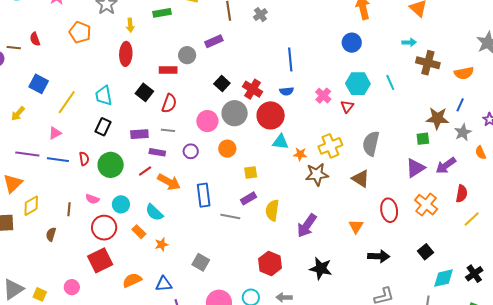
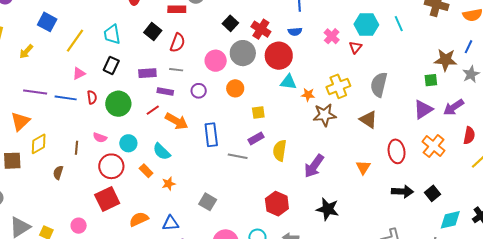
pink triangle: (55, 133) -> (79, 73), moved
black arrow: (379, 256) -> (402, 191), moved

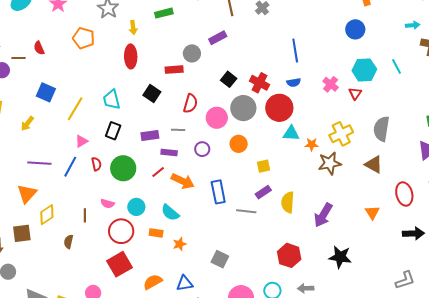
red semicircle: (178, 43) -> (190, 103), moved
blue line: (66, 98) -> (70, 167), turned -65
orange rectangle: (146, 171) -> (156, 233), turned -32

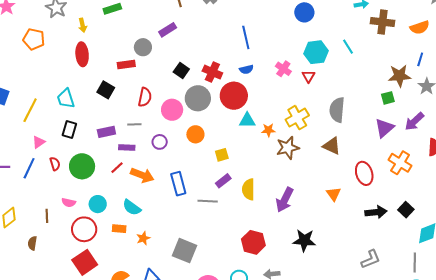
gray square: (220, 259) -> (185, 251), size x1.4

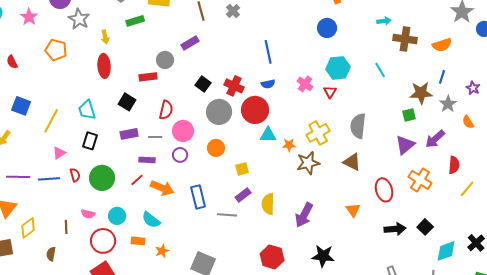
cyan line: (348, 47) -> (380, 70), moved
pink circle: (172, 110) -> (183, 131), moved
purple rectangle: (106, 132) -> (129, 134), moved
blue line: (29, 168) -> (49, 179), turned 60

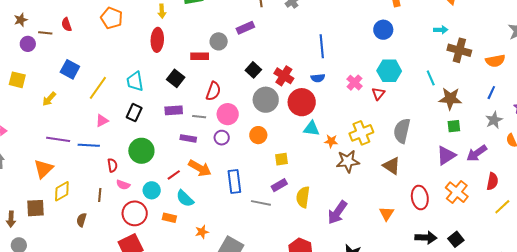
brown star: (421, 93) -> (450, 99), moved
red semicircle: (75, 175) -> (112, 165), moved
red line: (137, 180) -> (174, 175), moved
orange star: (162, 251) -> (202, 232), moved

